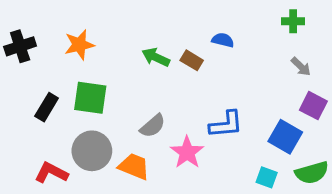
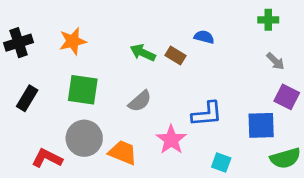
black rectangle: (47, 107) -> (27, 98), moved
gray semicircle: (153, 126) -> (140, 101), moved
blue square: (285, 137) -> (261, 125), turned -32
cyan square: (267, 177) -> (221, 162), moved

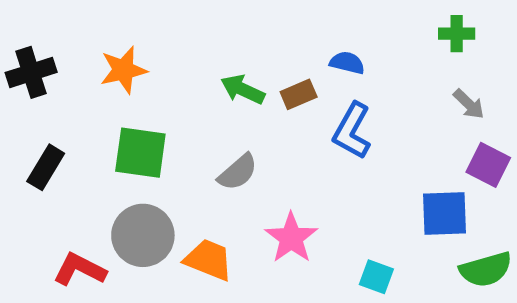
brown rectangle: (175, 55) -> (299, 94), turned -54
blue L-shape: (207, 114) -> (352, 131), moved, turned 124

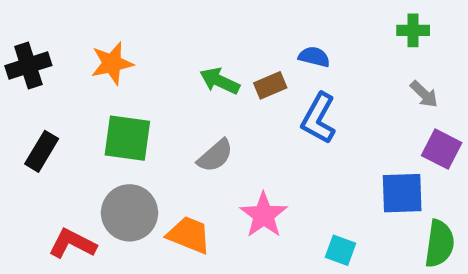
green semicircle: (486, 269) -> (439, 244), turned -66

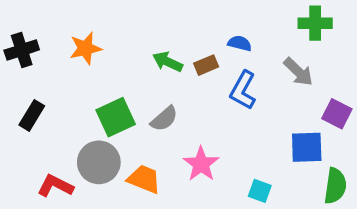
green cross: (413, 30) -> (315, 23), size x1.4
gray arrow: (424, 94) -> (298, 72), moved, size x1.4
green square: (127, 138) -> (116, 117), moved, turned -33

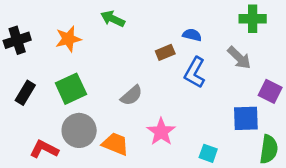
green arrow: (168, 62) -> (113, 19), moved
green square: (116, 117) -> (71, 89), moved

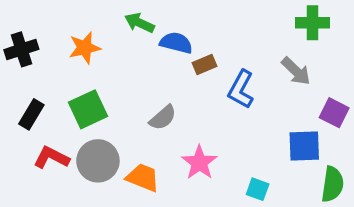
blue semicircle: (192, 35) -> (176, 43), moved, size x1.4
red L-shape: (44, 149) -> (51, 158), moved

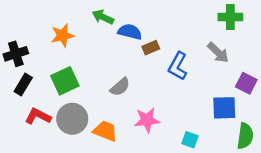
black cross: (21, 49) -> (16, 54), moved
pink star: (199, 163) -> (147, 120), turned 30

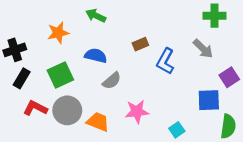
blue semicircle: (130, 32) -> (96, 56), moved
purple square: (246, 83) -> (229, 77), turned 30
cyan square: (190, 140) -> (177, 130), turned 35

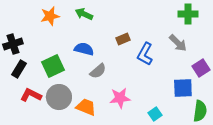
orange star: (58, 33) -> (50, 16), moved

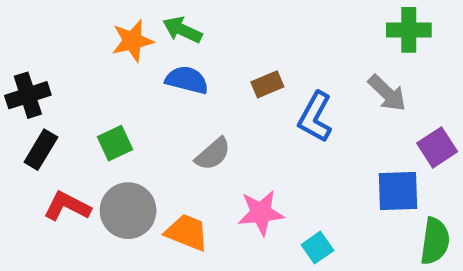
orange star: (50, 16) -> (132, 41), moved
blue semicircle: (84, 49) -> (187, 80), moved
green square: (53, 66) -> (115, 143), size x0.7
cyan square: (155, 114) -> (317, 248), moved

